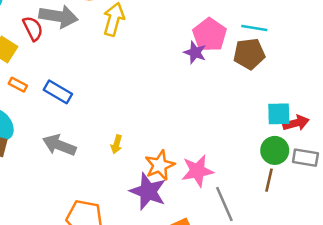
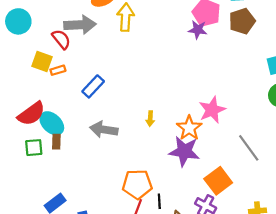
orange rectangle: (18, 85) -> (58, 70), moved, turned -32
blue rectangle: (58, 92) -> (93, 86), turned -65
pink star: (197, 171) -> (212, 110), moved

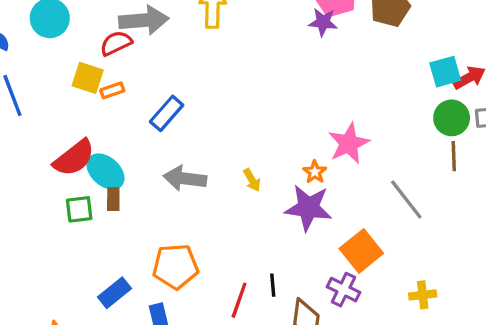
red semicircle: (61, 39) -> (116, 43), turned -75
yellow arrow: (150, 119) -> (252, 180), moved, turned -32
orange star: (189, 128) -> (315, 172), size x0.6
orange pentagon: (137, 184) -> (175, 266), moved

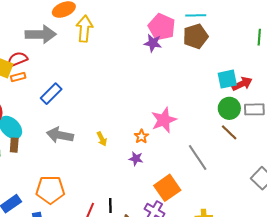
red semicircle: (116, 43) -> (17, 59), moved
brown line: (454, 156) -> (229, 132), turned -48
purple star: (308, 208) -> (136, 159), size x0.5

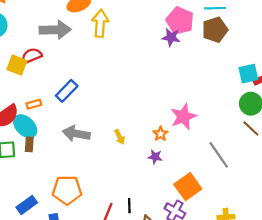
orange rectangle: (18, 77) -> (34, 104), moved

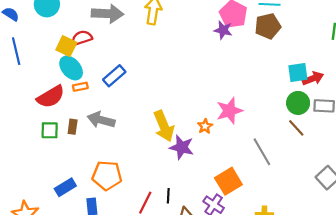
cyan ellipse: (25, 126) -> (71, 68), moved
gray arrow: (76, 134) -> (101, 120), moved
yellow arrow: (120, 137) -> (164, 126), size x2.0
purple star: (155, 157) -> (182, 147), moved, size x1.6

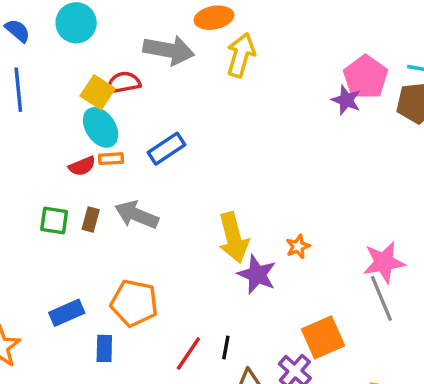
red semicircle: (51, 97) -> (82, 166), moved, size x0.6
pink star: (229, 111) -> (384, 262), moved

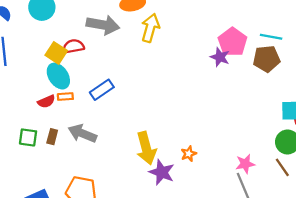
pink star: (384, 262) -> (245, 164), size x0.7

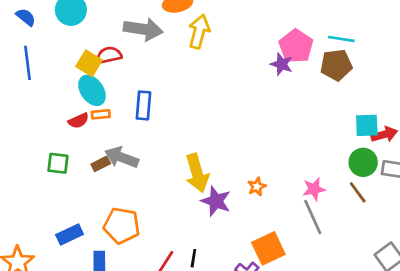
blue rectangle: (102, 90) -> (143, 105), turned -50
brown rectangle: (52, 137) -> (101, 164), moved, turned 49
orange star: (189, 154) -> (257, 187), moved

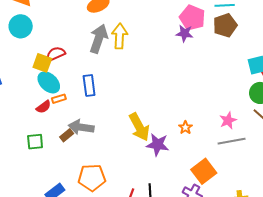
gray arrow: (143, 29) -> (99, 39), moved, turned -68
yellow arrow: (199, 31) -> (120, 36), moved
gray line: (313, 217) -> (232, 141), turned -64

